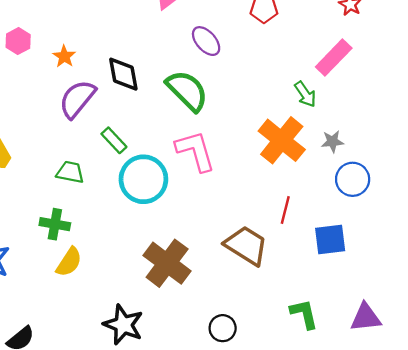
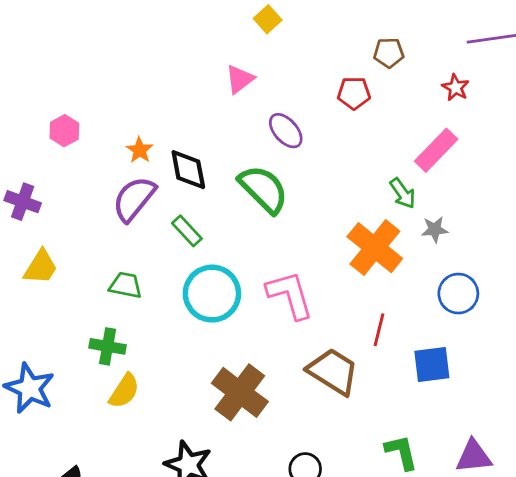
orange star: (64, 56) -> (140, 150), moved
green rectangle: (114, 140) -> (187, 231), moved
gray star: (332, 141) -> (435, 229), moved
pink L-shape: (195, 151) -> (290, 295), moved

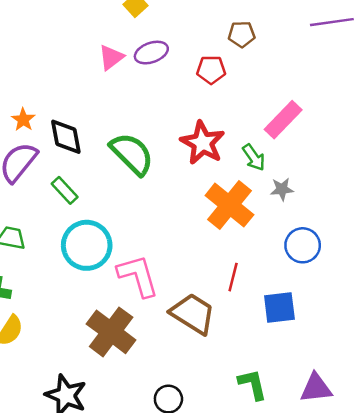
red star: (456, 87) -> (203, 143), moved, size x1.8
purple ellipse: (286, 131) -> (151, 53), moved, turned -68
pink L-shape: (290, 295) -> (138, 276), moved

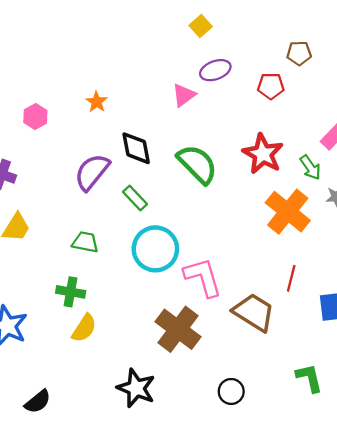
pink triangle: (111, 57) -> (184, 95), moved
orange star: (23, 120) -> (97, 102), moved

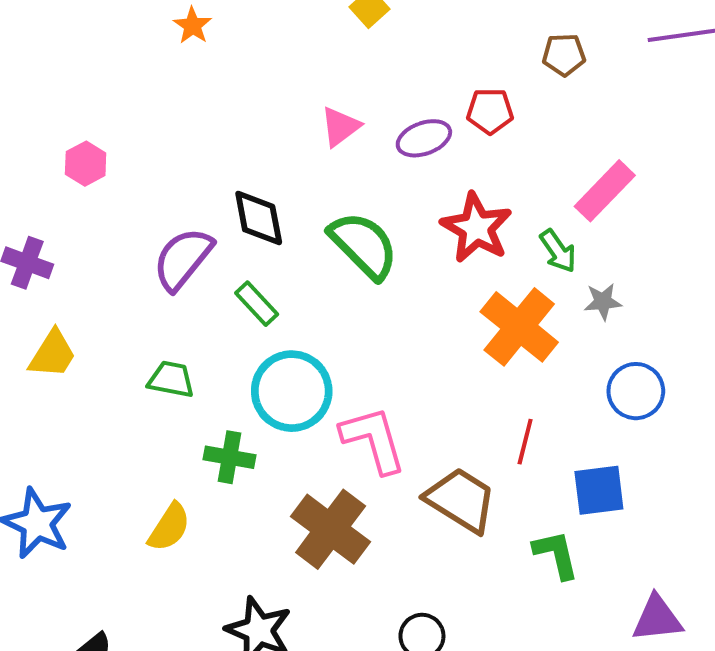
brown pentagon: (299, 53) -> (564, 55), moved
purple ellipse: (215, 70) -> (424, 138), moved
orange star: (97, 102) -> (193, 26), moved
green cross: (71, 292) -> (229, 457), moved
green L-shape: (309, 378) -> (556, 554), moved

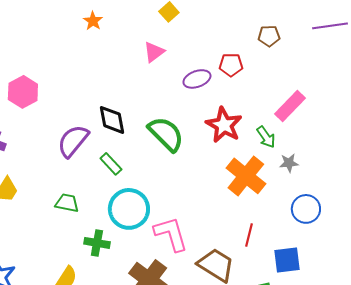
orange star: (193, 26) -> (93, 21), moved
pink triangle: (340, 127) -> (154, 52), moved
pink hexagon: (86, 164) -> (23, 92), size x1.4

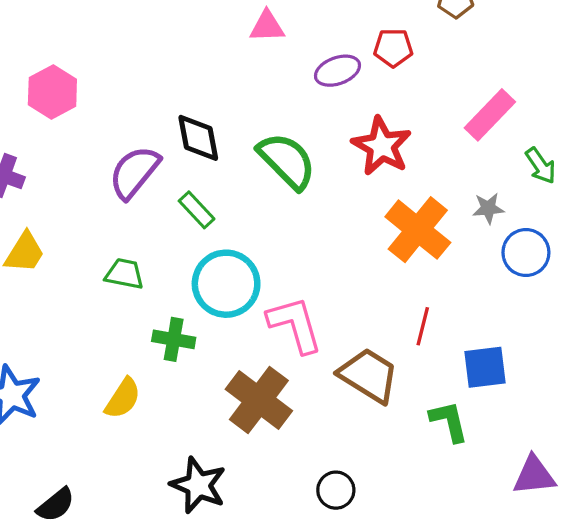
pink triangle: (154, 52) -> (267, 26), turned 35
green arrow: (266, 137) -> (541, 166), moved
blue circle: (306, 209) -> (526, 253), moved

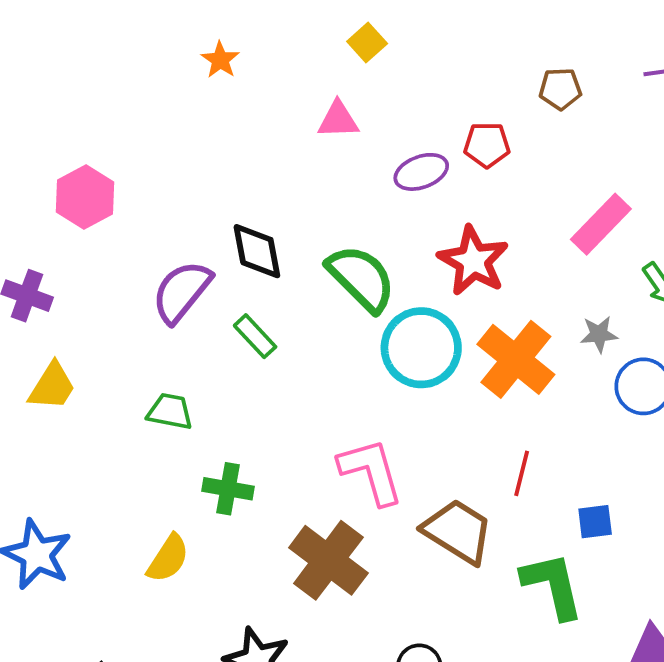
cyan circle: (226, 284) -> (421, 348), moved
blue square: (485, 367) -> (595, 522), size x0.7
green L-shape: (449, 421) -> (553, 585), size x1.4

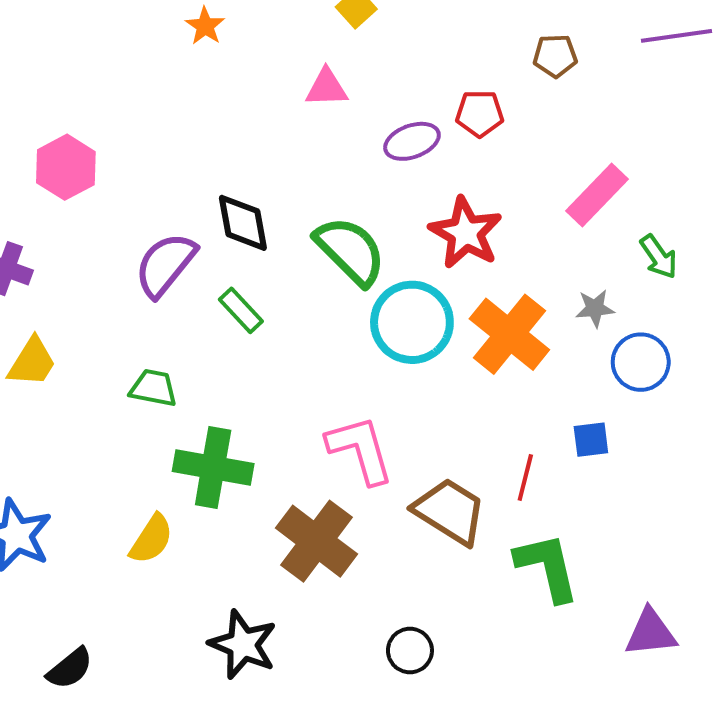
red line: (522, 473) -> (525, 477), moved
green cross: (228, 489) -> (213, 468), size x1.5
blue square: (595, 522) -> (591, 440), moved

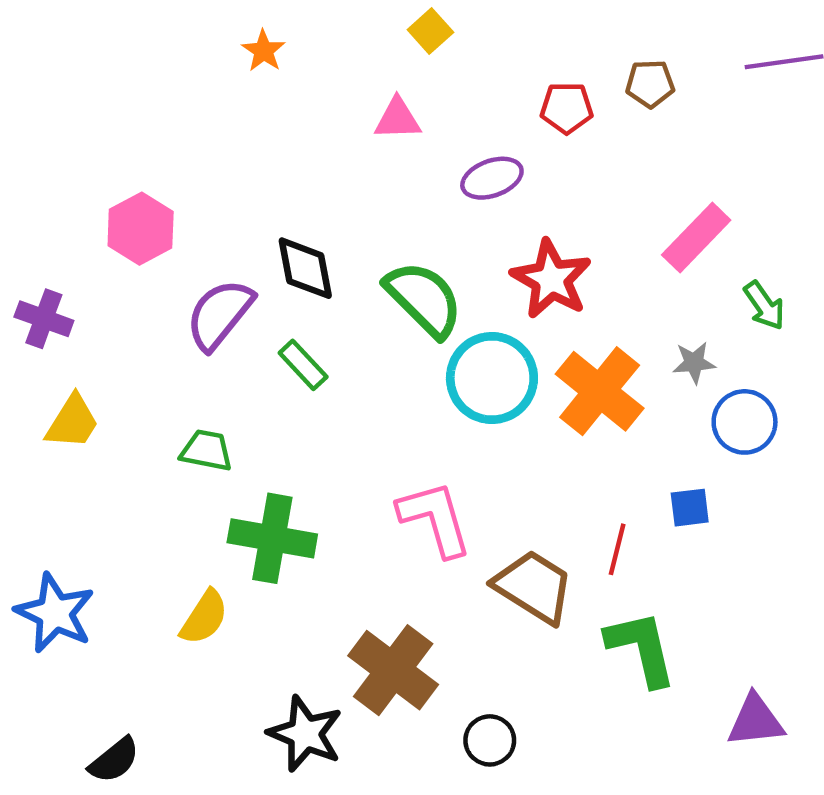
red pentagon: (480, 113) -> (567, 108), moved
pink hexagon: (66, 167) -> (141, 229), moved
brown cross: (316, 541) -> (393, 670), moved

